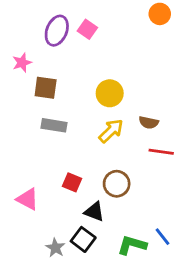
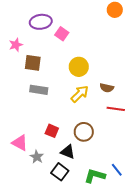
pink square: (87, 29) -> (62, 34), moved
purple ellipse: (57, 31) -> (41, 22), turned 60
gray star: (55, 248) -> (37, 157), moved

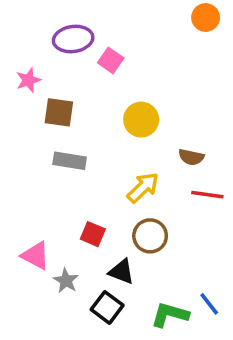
yellow arrow: (80, 94) -> (143, 188), moved

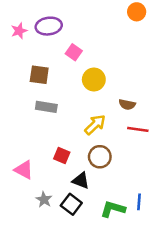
pink square: (111, 60) -> (74, 52), moved
pink star: (28, 80) -> (19, 31), moved
gray star: (66, 281) -> (44, 199), moved
blue line: (209, 304) -> (139, 202), turned 42

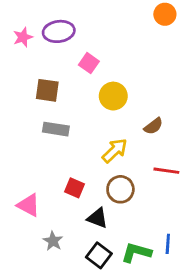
brown semicircle: (127, 104) -> (153, 126), turned -49
red line: (138, 129) -> (166, 171), moved
black square: (71, 204) -> (99, 255), moved

